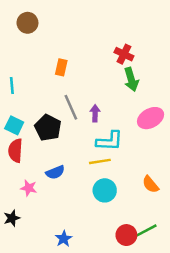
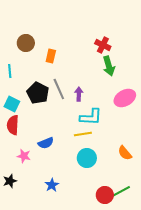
brown circle: (27, 23) -> (26, 43), moved
black pentagon: (48, 128) -> (38, 93), moved
blue star: (64, 239) -> (52, 185), moved

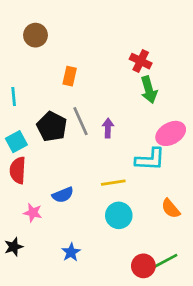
brown circle: (26, 43) -> (35, 35), moved
cyan square: (12, 104) -> (16, 142), turned 35
cyan L-shape: (91, 117) -> (150, 159), moved

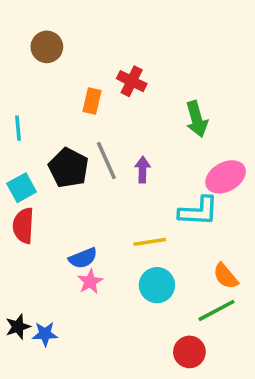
red cross: (141, 61) -> (132, 81), moved
pink star: (33, 213) -> (90, 282), moved, turned 30
blue star: (71, 252) -> (45, 334), moved, turned 30
green line: (164, 262) -> (217, 310), moved

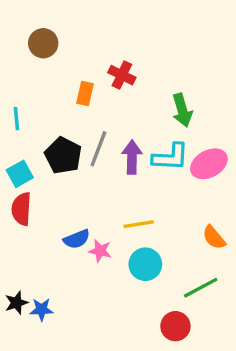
gray line: (106, 161) -> (98, 149), turned 45
purple arrow: (143, 170) -> (132, 157), size x1.4
cyan L-shape: (198, 211) -> (170, 157), moved
orange semicircle: (226, 276) -> (214, 237), moved
pink star: (90, 282) -> (100, 251), moved, turned -30

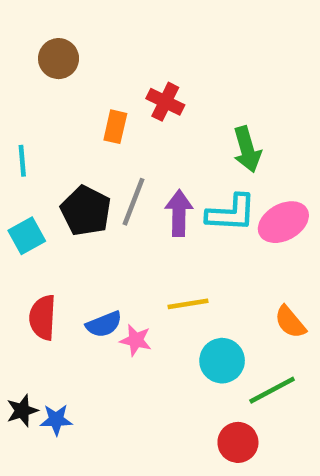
red semicircle: (21, 209) -> (43, 317), moved
cyan circle: (145, 264) -> (222, 361), moved

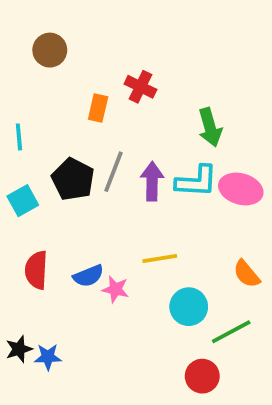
pink ellipse: (283, 222) -> (241, 189), turned 45

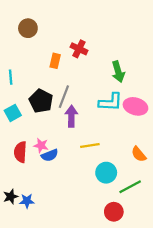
purple arrow: (152, 181) -> (71, 116), moved
pink star: (115, 289) -> (41, 145), moved

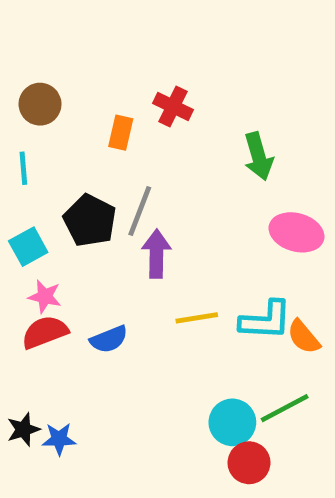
brown circle: (28, 28) -> (40, 104), moved
cyan L-shape: (111, 102) -> (266, 320), moved
pink star: (41, 145) -> (45, 296), moved
red semicircle: (20, 152) -> (45, 332), turned 66
cyan circle: (106, 173) -> (232, 422), moved

